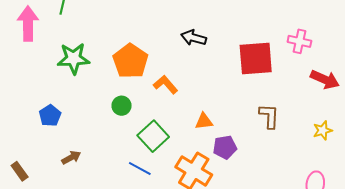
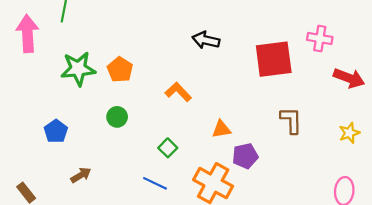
orange pentagon: (130, 61) -> (120, 70), moved, size x0.7
green circle: (122, 106) -> (117, 117), moved
green square: (153, 136) -> (168, 148), size x0.6

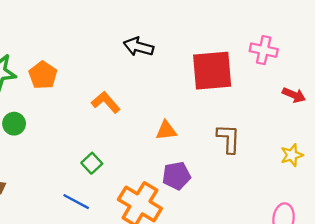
red arrow: (349, 78) -> (294, 95), size x0.7
green circle: (117, 117) -> (14, 124), moved
orange triangle: (221, 129) -> (166, 130), moved

